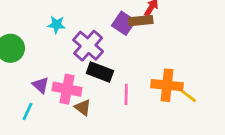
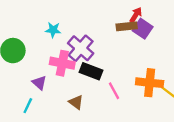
purple square: (124, 23) -> (143, 29), moved
pink cross: (67, 89) -> (62, 63), moved
pink line: (126, 94) -> (114, 91), turned -30

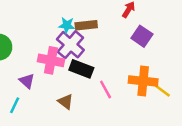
brown rectangle: (127, 26) -> (86, 25), moved
purple square: (143, 29) -> (142, 36), moved
cyan star: (53, 30) -> (67, 25), moved

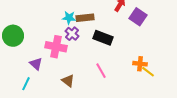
purple square: (142, 36) -> (138, 17), moved
purple cross: (70, 45) -> (72, 34), size x0.6
black rectangle: (81, 69) -> (103, 38), moved
orange cross: (143, 81) -> (140, 64), moved, size x0.6

